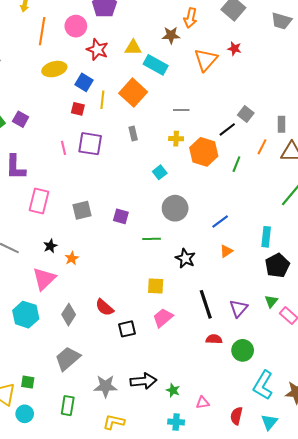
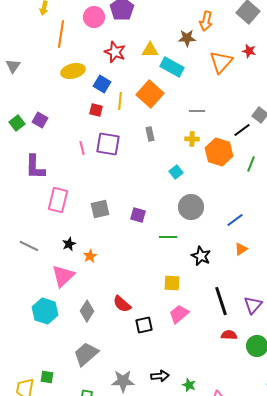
pink circle: (76, 26) -> (94, 17), moved
black arrow: (143, 381) -> (160, 376), size x0.7

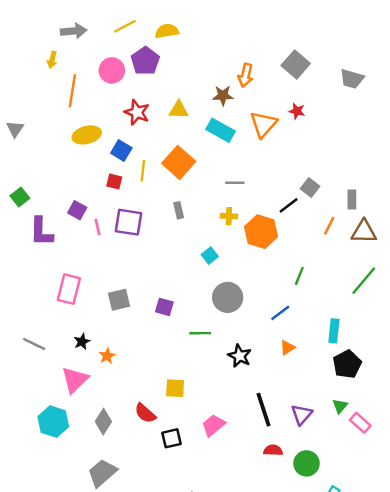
cyan rectangle: (172, 67) -> (220, 130), moved
purple square: (40, 120) -> (77, 210), moved
green line: (251, 164) -> (299, 276), moved
purple L-shape: (35, 167) -> (41, 232), moved
yellow square: (172, 283) -> (175, 388), moved

